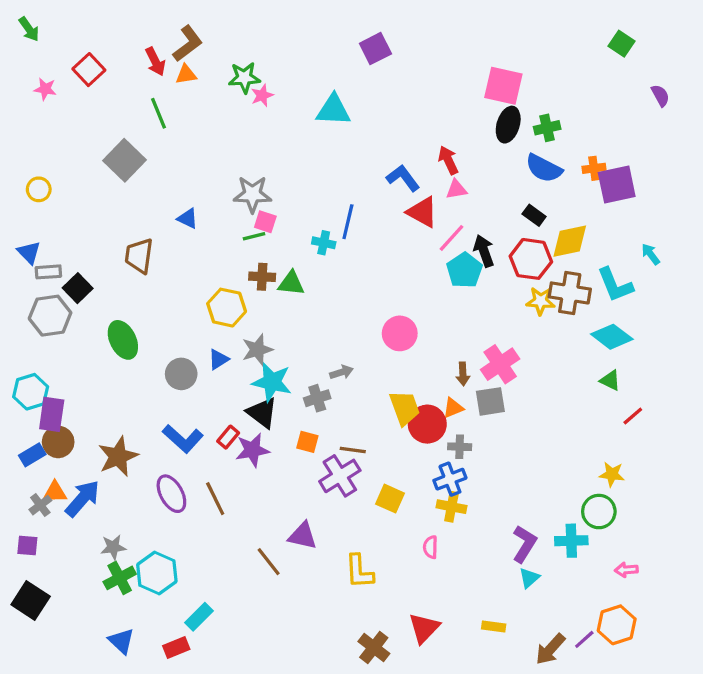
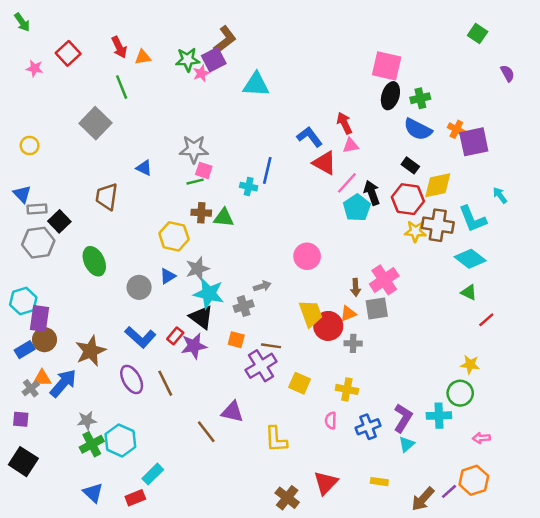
brown L-shape: (188, 44) -> (225, 40), moved
purple square: (375, 49) -> (214, 60), moved
orange cross: (594, 168) -> (456, 129), turned 35
blue cross: (450, 479) -> (368, 427), moved

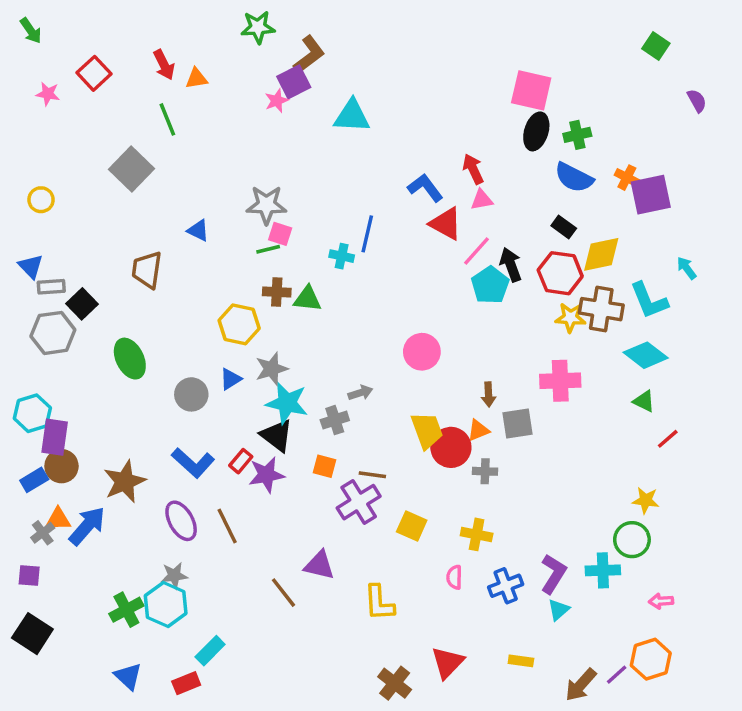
green star: (188, 60) -> (258, 27), moved
pink cross: (384, 280) -> (560, 381), moved, turned 32
gray star: (87, 421) -> (174, 575), moved

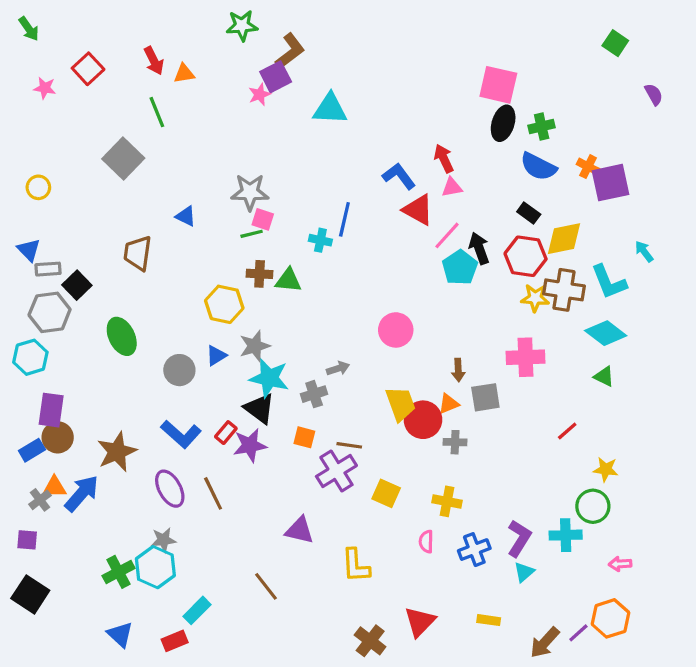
cyan hexagon: (32, 413) -> (30, 357), moved
red line: (668, 439) -> (567, 431), moved
brown line: (284, 593) -> (266, 586), moved

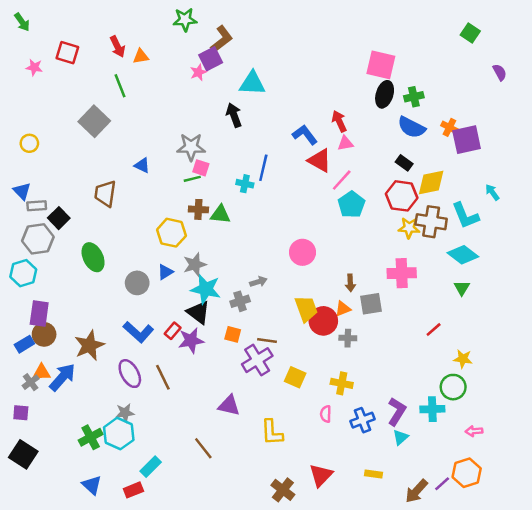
red square: (88, 69) -> (67, 53), turned -30
black arrow: (479, 248) -> (234, 115), moved
green triangle: (604, 376) -> (462, 288), turned 35

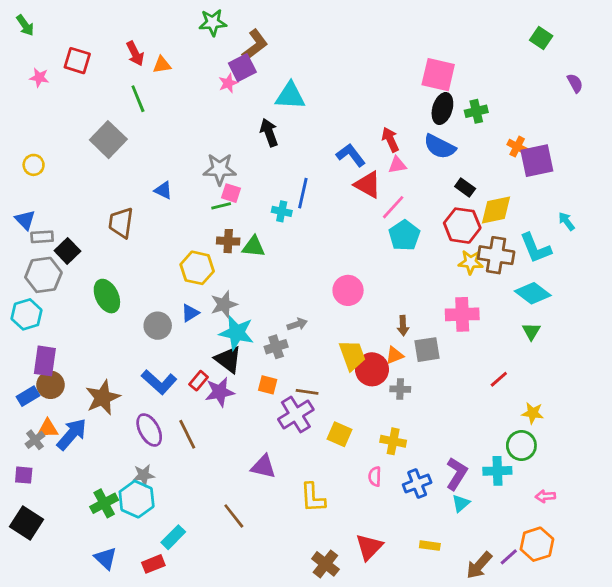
blue semicircle: (411, 127) -> (440, 147), moved

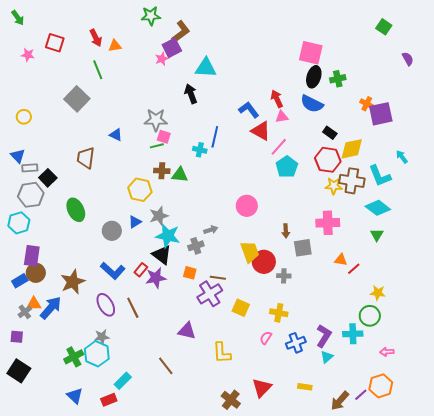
orange triangle: (395, 355) -> (341, 260), moved, turned 32
pink semicircle: (375, 477) -> (266, 338), turned 32

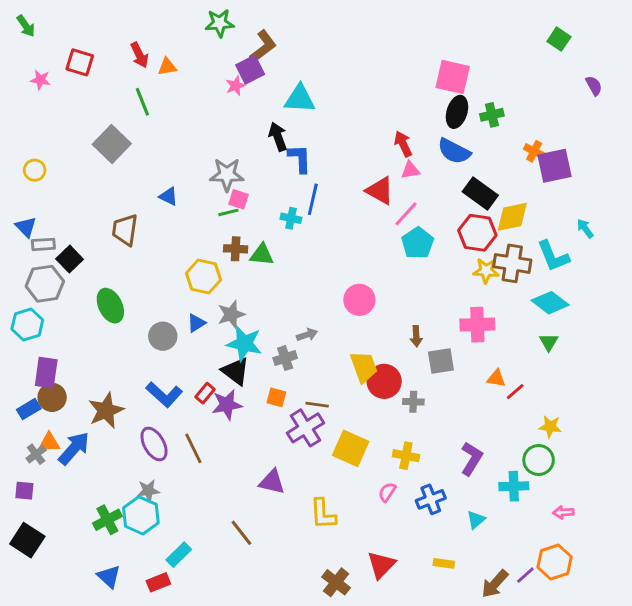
blue L-shape: (249, 110) -> (300, 159), moved, turned 35
black rectangle: (330, 133) -> (480, 193), size x1.6
yellow square: (241, 308) -> (351, 448), size x1.4
purple L-shape: (324, 336) -> (472, 459), moved

